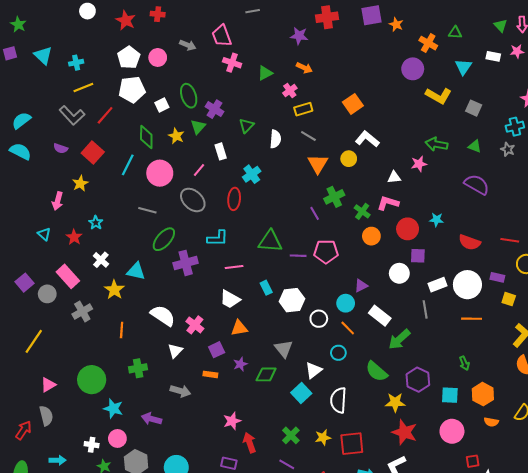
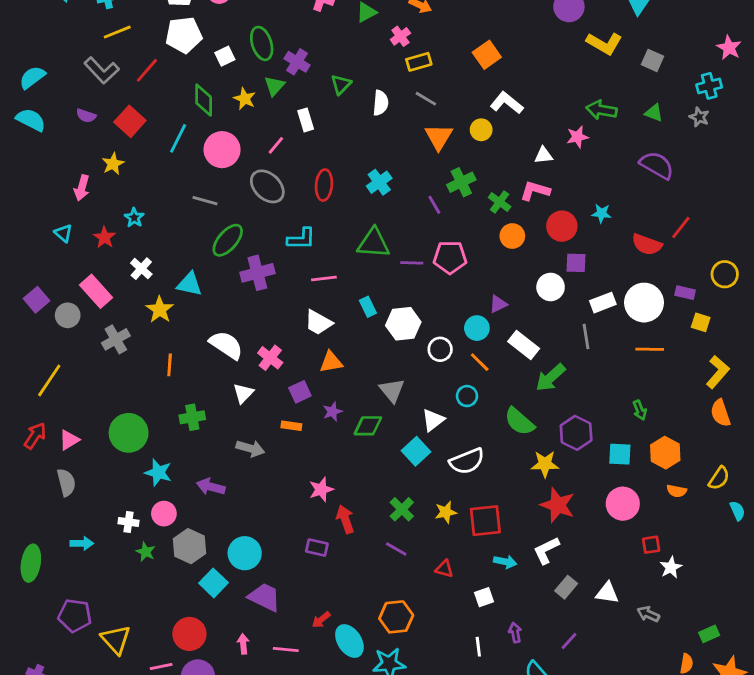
cyan cross: (252, 174) -> (379, 182), moved
red line: (510, 240) -> (681, 228), moved, turned -60
white semicircle: (338, 400) -> (467, 461), turned -115
red arrow: (23, 430) -> (35, 436), moved

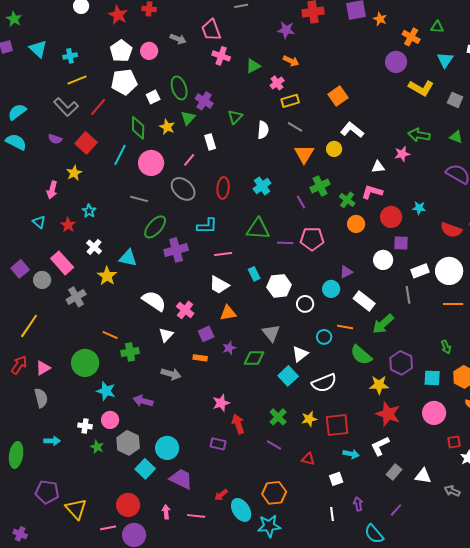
orange line: (480, 362) -> (345, 327), moved, turned -35
orange line: (170, 365) -> (110, 335), moved, turned -70

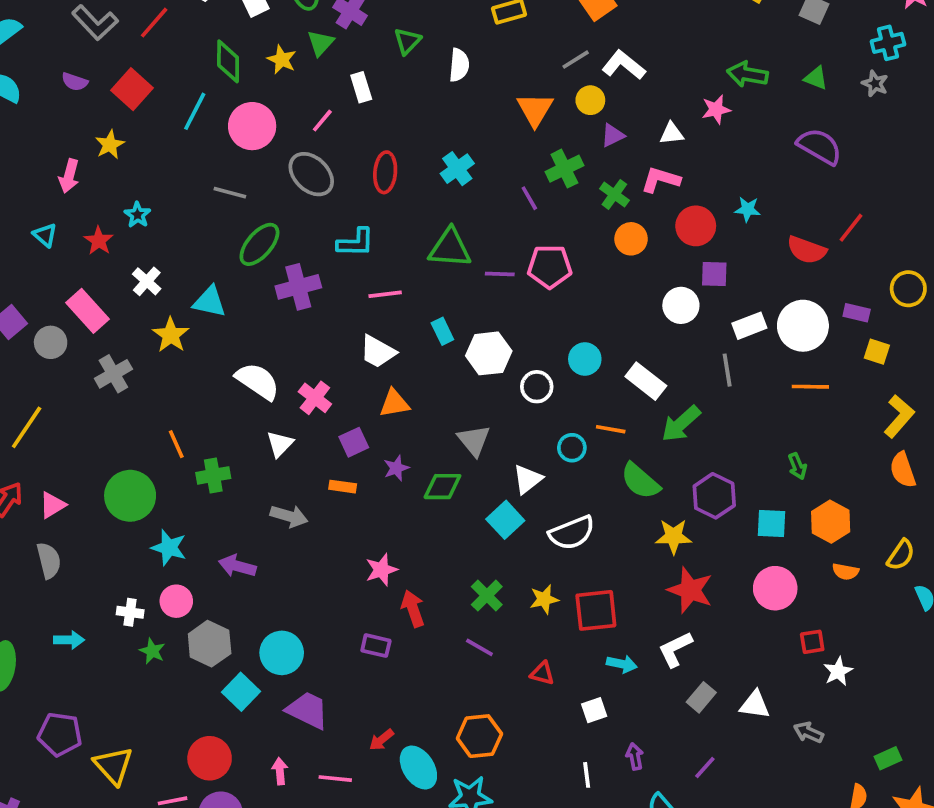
gray line: (295, 127) -> (576, 60), moved, turned -63
purple triangle: (346, 272) -> (613, 135), moved
orange line: (110, 335) -> (176, 444), turned 42

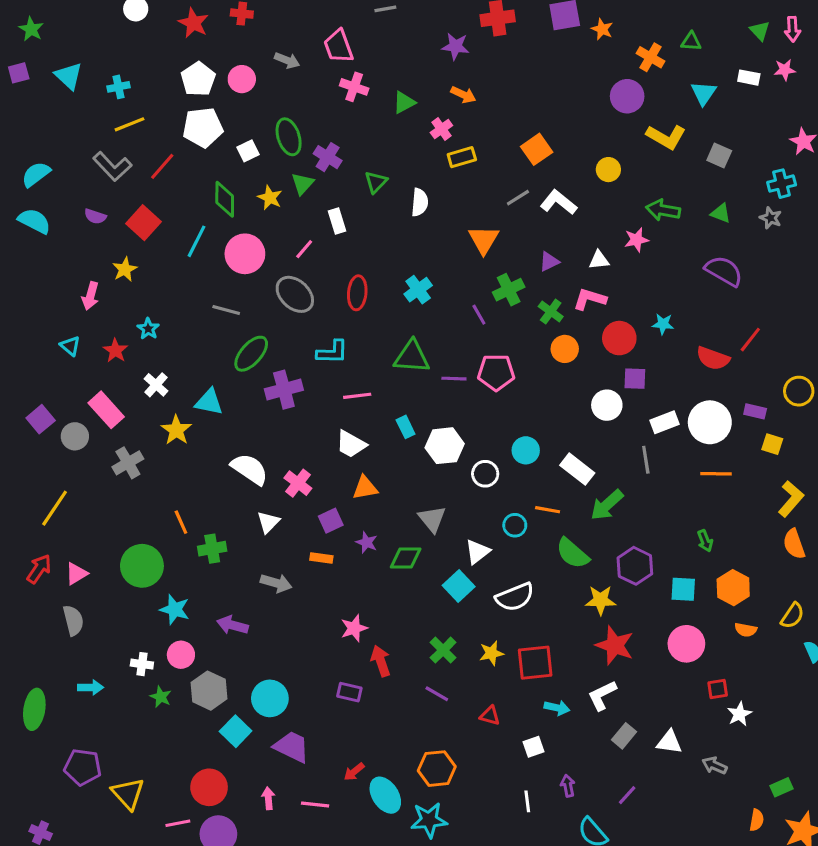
yellow circle: (590, 100) -> (608, 170), moved
purple star: (396, 468) -> (367, 542), turned -30

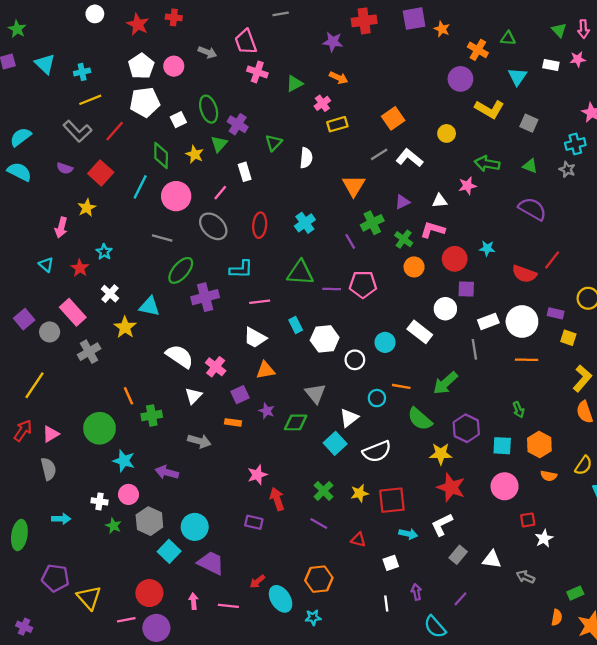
white rectangle: (577, 469) -> (420, 332), moved
cyan star: (429, 820) -> (313, 617), size x0.6

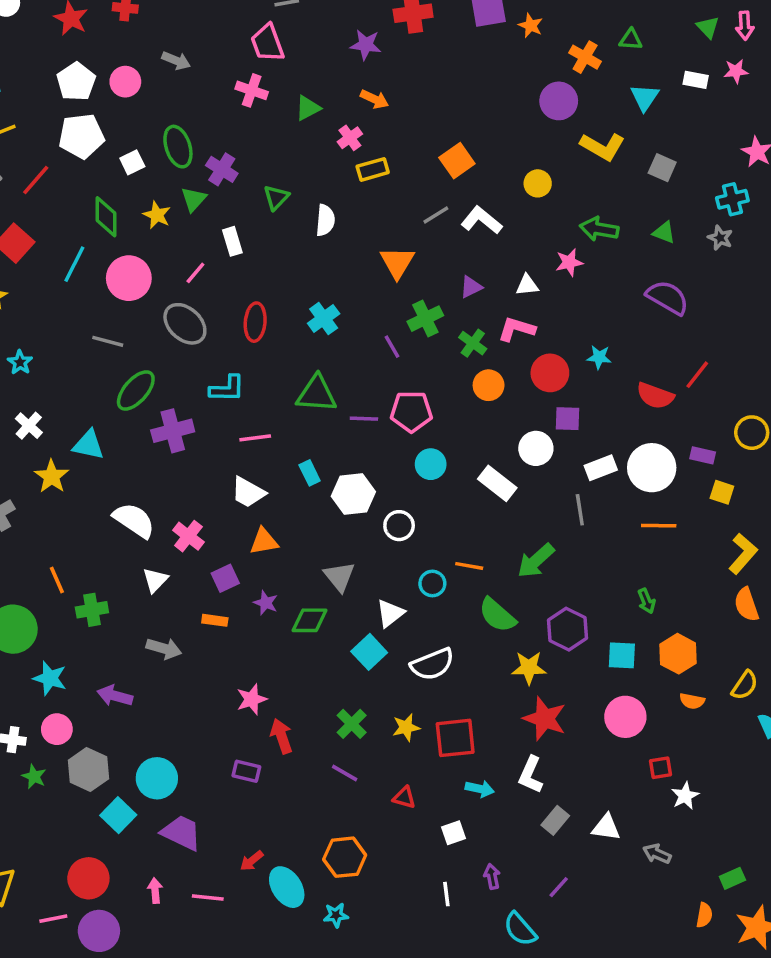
pink trapezoid: (246, 42) -> (267, 43), moved
cyan circle: (385, 342) -> (431, 464), moved
white L-shape: (442, 525) -> (531, 775), turned -40

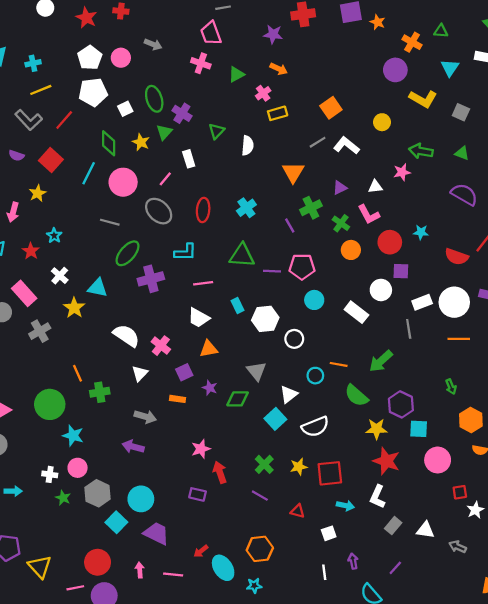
pink L-shape: (517, 329) -> (369, 214), turned -135
cyan square: (622, 655) -> (419, 429), moved
purple arrow: (115, 696) -> (133, 447), moved

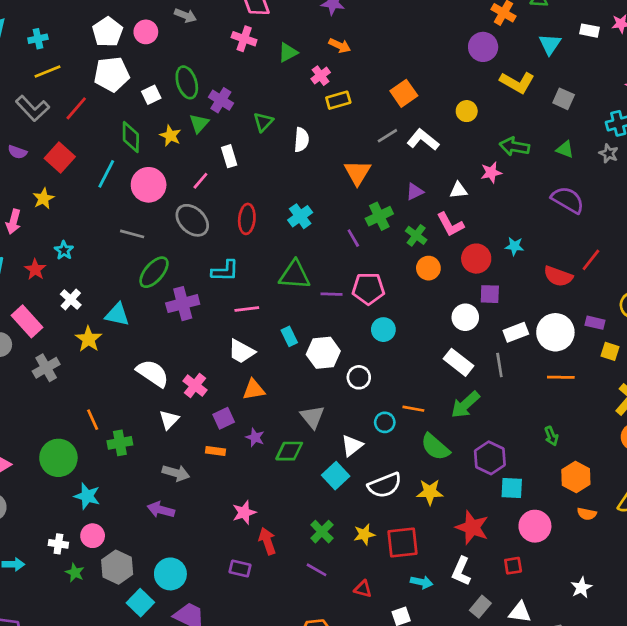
white rectangle: (356, 312) -> (458, 362), moved
yellow star: (376, 429) -> (430, 492), moved
red square: (460, 492) -> (513, 566), moved

